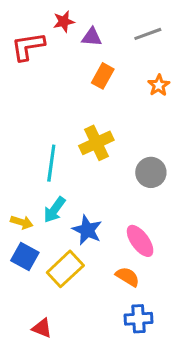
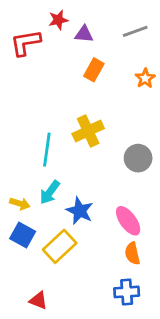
orange semicircle: (128, 277) -> (132, 254), moved, turned -135

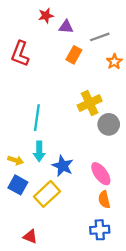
gray line: (135, 31) -> (100, 37), moved
red L-shape: (26, 43) -> (20, 54), moved, turned -60
yellow cross: (88, 131) -> (90, 103), moved
cyan arrow: (50, 192) -> (39, 151), turned -36

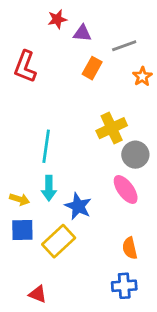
pink ellipse: (101, 174) -> (126, 189), moved
blue square: (18, 185) -> (22, 230), turned -30

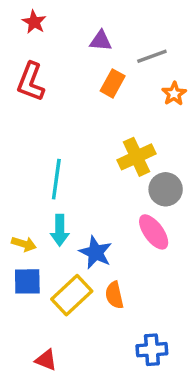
red star: (57, 19) -> (34, 22), moved, turned -30
orange semicircle: (130, 248) -> (114, 295), moved

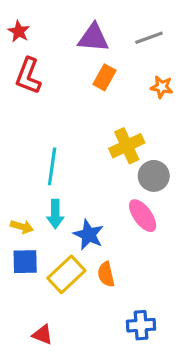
red star: (34, 22) -> (19, 31), moved
purple triangle: (101, 41) -> (93, 38), size x1.5
gray line: (152, 56) -> (149, 38), moved
orange star: (174, 94) -> (162, 87), turned -30

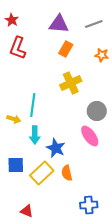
yellow cross: (127, 146) -> (71, 83), moved
yellow arrow: (22, 227) -> (14, 119), moved

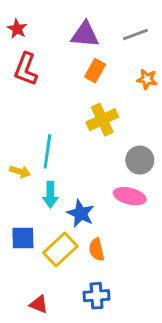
pink ellipse: (90, 136) -> (130, 196), turned -40
blue cross: (89, 205) -> (97, 296), moved

